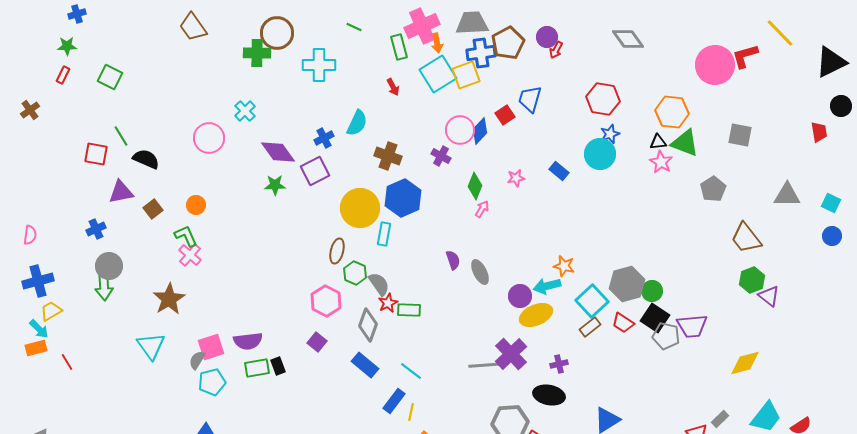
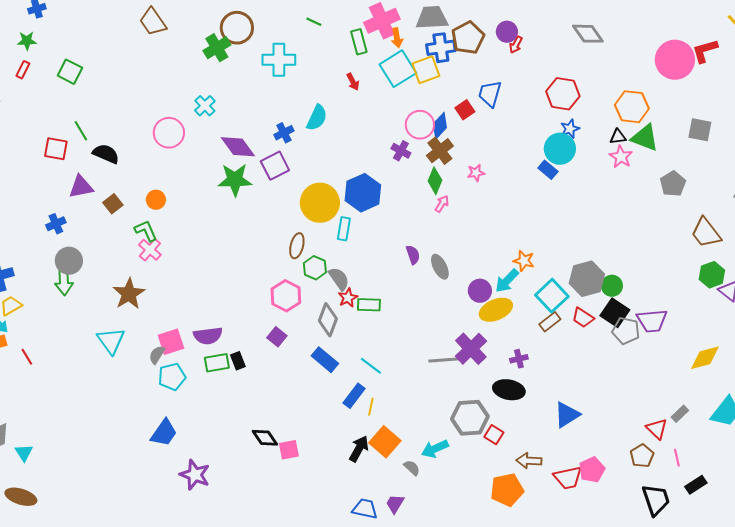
green cross: (257, 53) -> (217, 48), turned -32
brown cross: (388, 156) -> (440, 151), moved, turned 32
blue rectangle: (559, 171) -> (548, 170), moved
green star: (275, 185) -> (235, 180), size x1.6
cyan arrow: (547, 286) -> (507, 281), turned -32

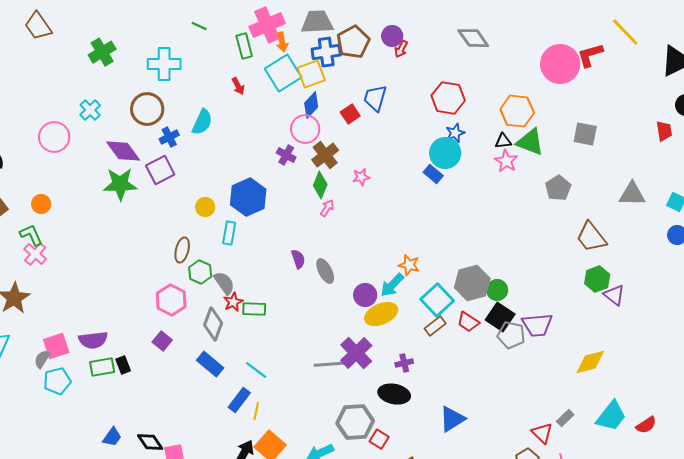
brown circle: (237, 28) -> (147, 109), moved
blue diamond: (440, 126) -> (311, 105), moved
yellow circle: (320, 203) -> (205, 207), size x0.5
blue trapezoid: (164, 433) -> (112, 437), moved, size x0.7

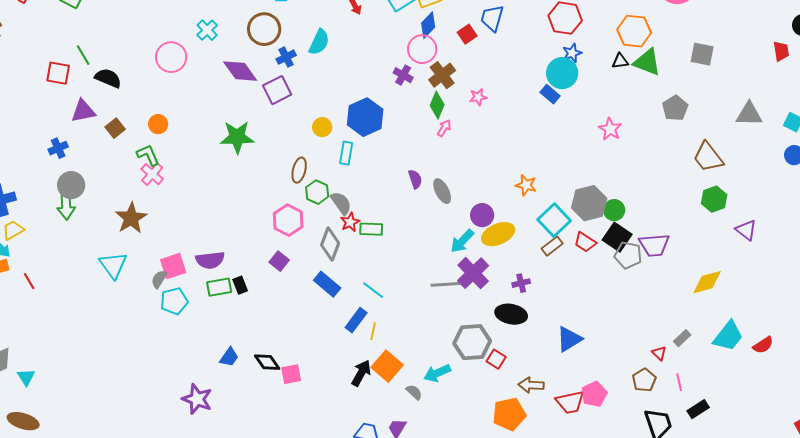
pink star: (506, 161) -> (610, 129), moved
green star: (120, 184) -> (237, 137), moved
cyan arrow: (392, 285) -> (462, 241), moved
purple triangle: (614, 295) -> (746, 230), moved
red triangle: (542, 433) -> (659, 353), size x0.7

